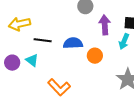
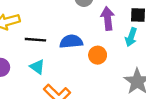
cyan triangle: (32, 60) -> (37, 67), moved

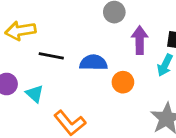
cyan triangle: (37, 67) -> (35, 94), moved

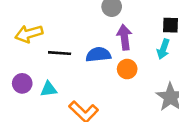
purple arrow: (140, 40) -> (124, 37), moved
cyan triangle: (35, 94) -> (49, 89), turned -42

